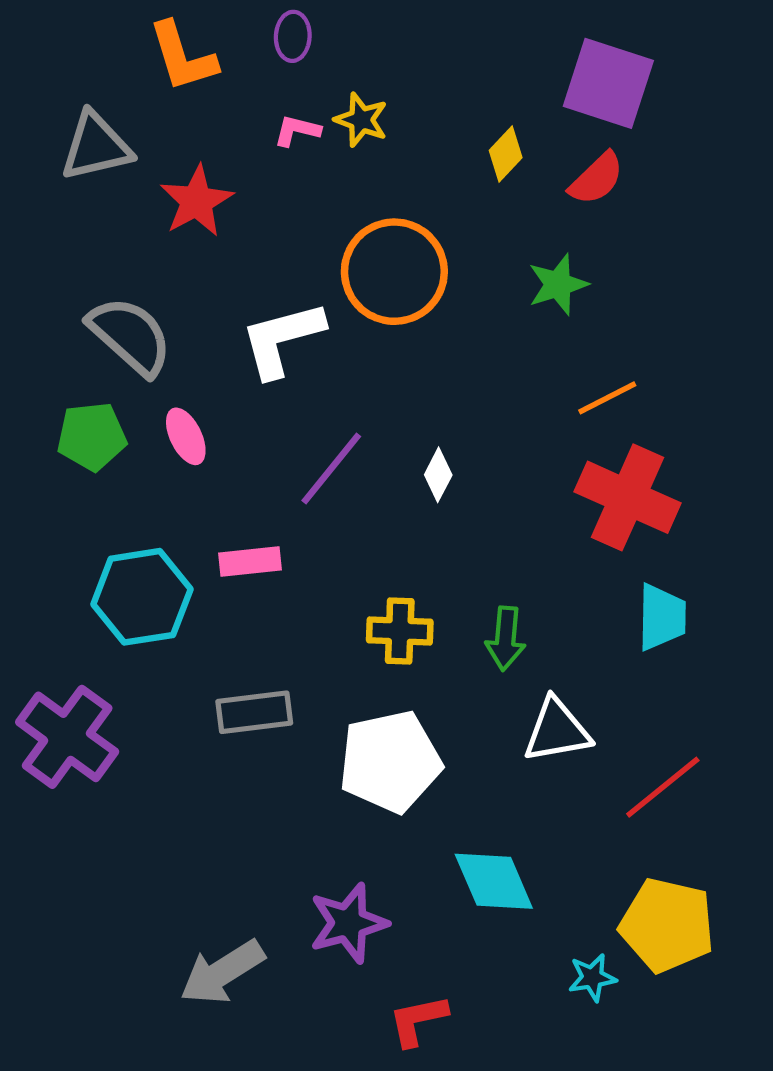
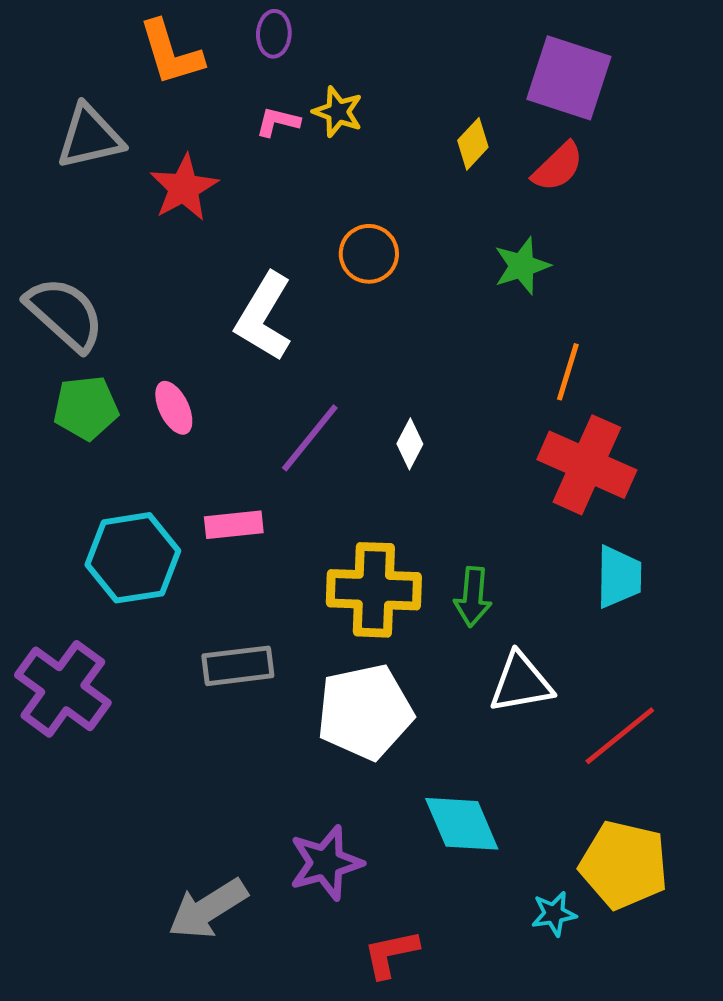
orange circle: (394, 272) -> (369, 254), size x0.6
gray semicircle: (130, 336) -> (65, 314), moved
white L-shape: (282, 339) -> (264, 317), turned -44
orange line: (607, 398) -> (568, 372), turned -46
yellow cross: (400, 631) -> (374, 590), size x1.5

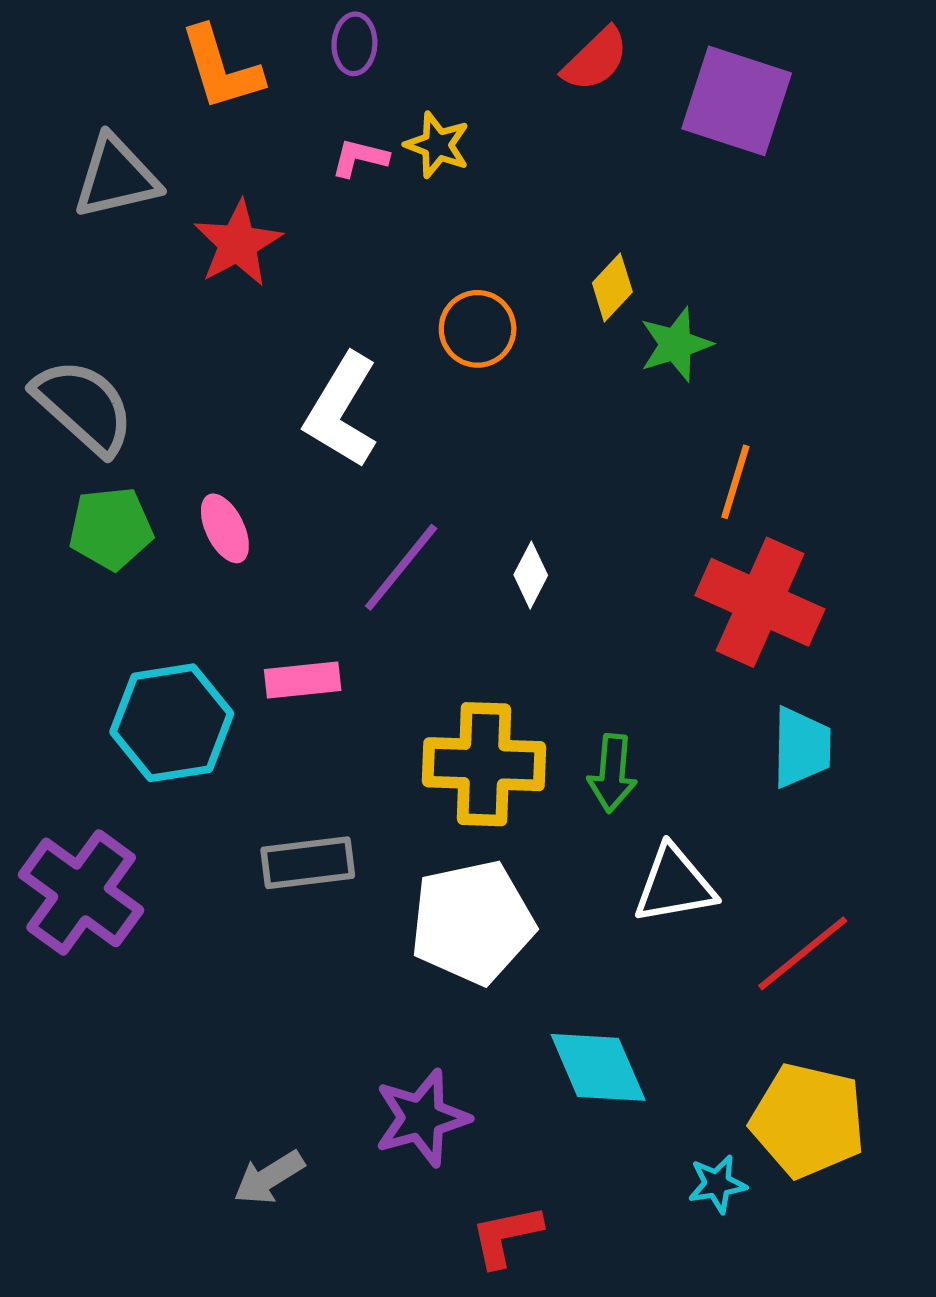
yellow diamond: (473, 144) -> (612, 287), moved
red semicircle: (558, 167) -> (595, 59), moved
gray arrow: (208, 909) -> (269, 1177), size x0.7

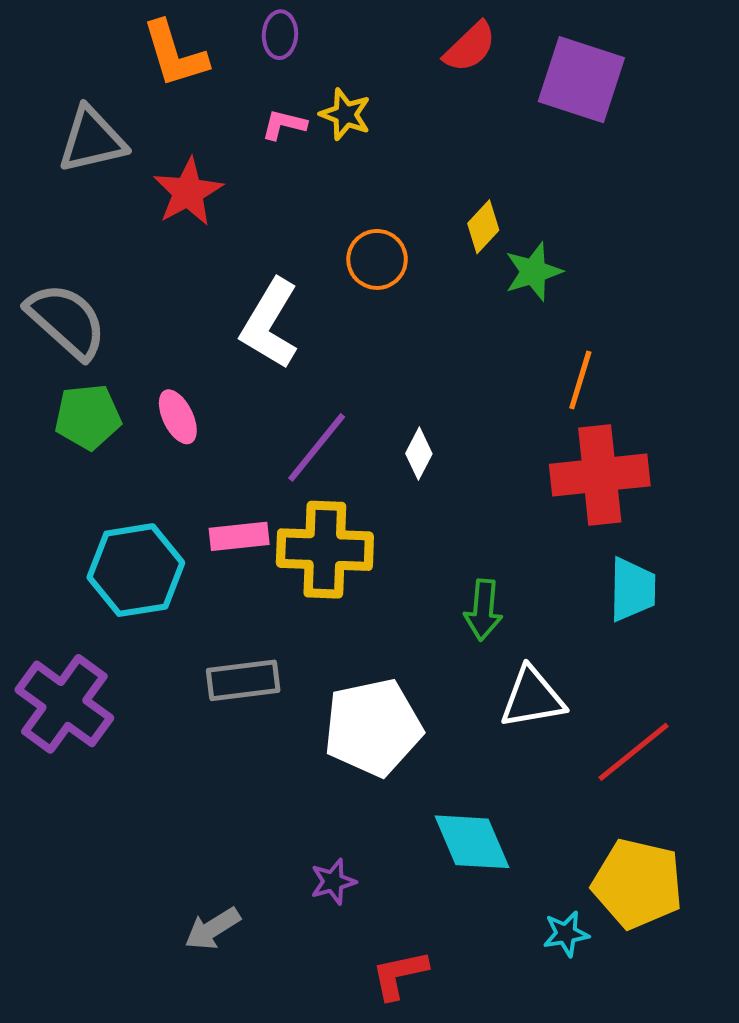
red cross: (760, 602) -> (600, 475), turned -30
yellow cross: (484, 764) -> (325, 550), moved
purple star: (422, 1118) -> (333, 882), size x0.6

